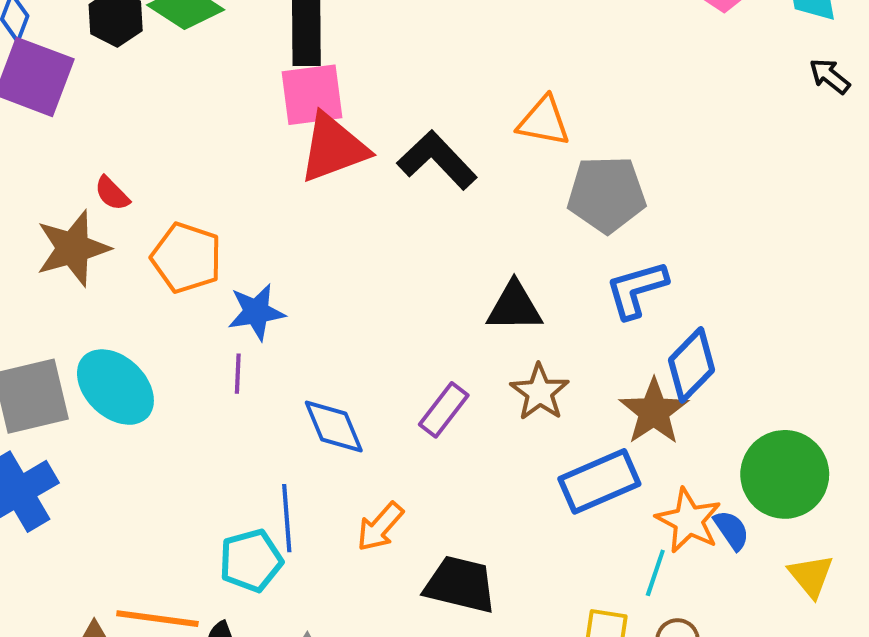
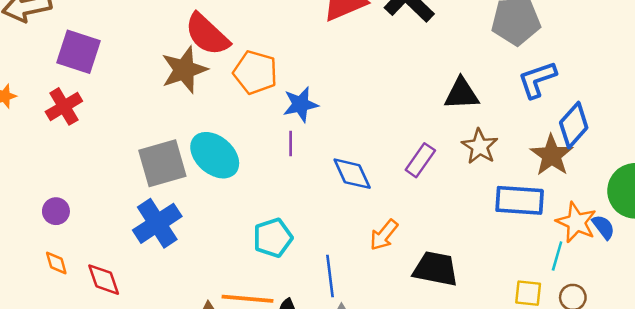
red semicircle: (112, 193) -> (207, 34), size x2.0
blue rectangle: (599, 481) -> (520, 200), turned 30
blue line: (287, 518) -> (330, 276), moved
cyan pentagon: (251, 561) -> (273, 238), moved

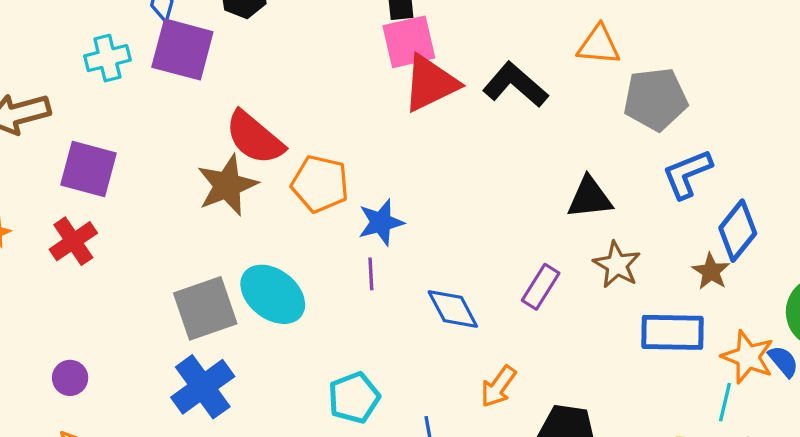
brown star: (552, 155) -> (711, 271), size x0.7

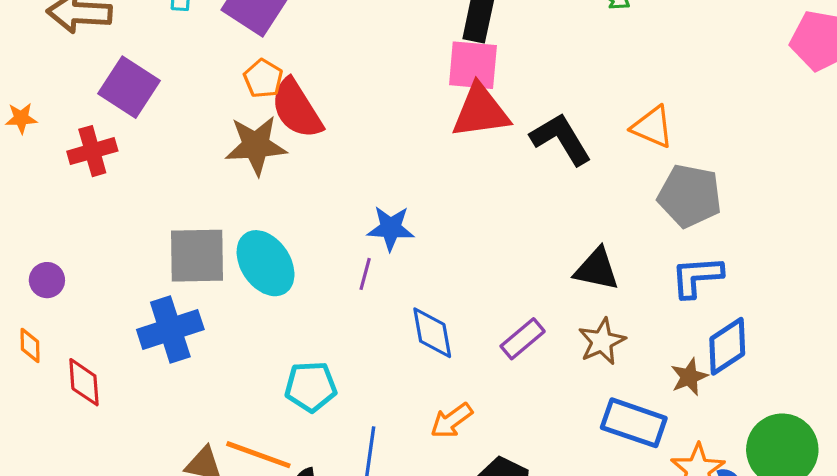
orange pentagon: (320, 184) -> (263, 79), moved, size x0.7

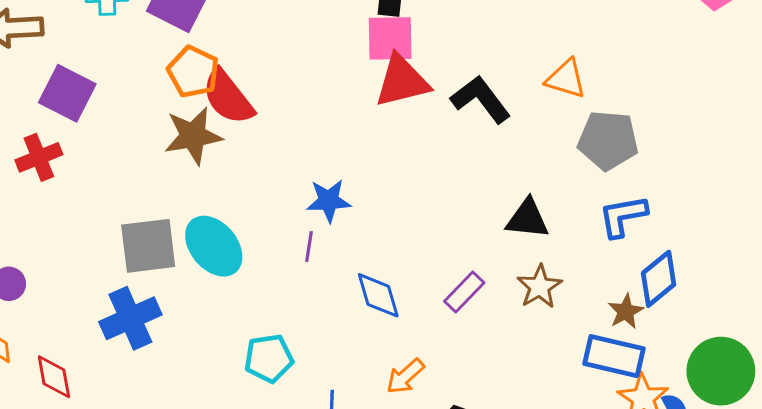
orange pentagon: (263, 79) -> (193, 72), size x1.4
blue rectangle: (634, 423) -> (614, 356), moved

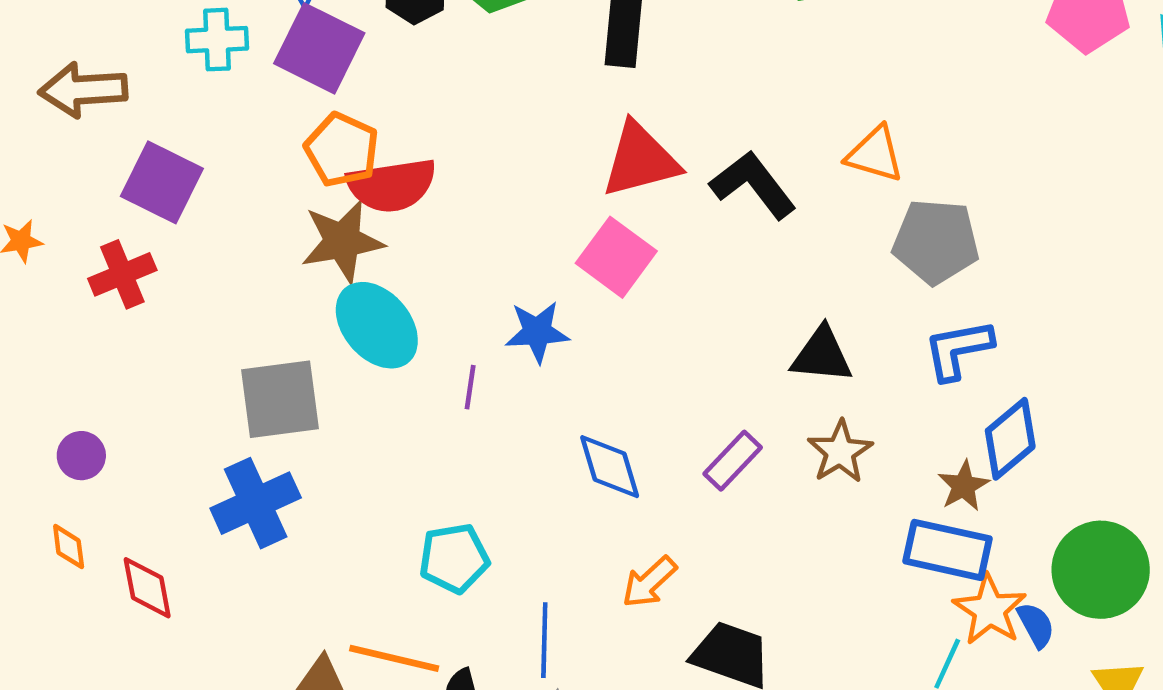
pink square: (390, 38) -> (616, 257), moved, turned 38
red semicircle: (228, 97) -> (392, 185), turned -60
cyan ellipse: (214, 246) -> (377, 325), moved
purple line: (309, 246) -> (470, 387), moved

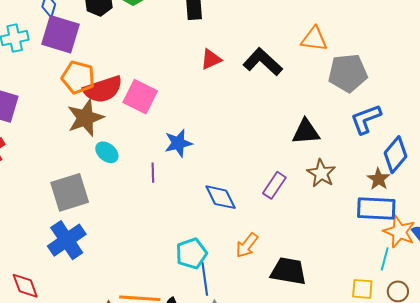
red triangle: (640, 160) -> (211, 59), size x0.6
pink square: (616, 257) -> (140, 97), moved
cyan ellipse: (377, 325) -> (107, 152), size x0.6
cyan pentagon: (454, 558) -> (191, 253), moved

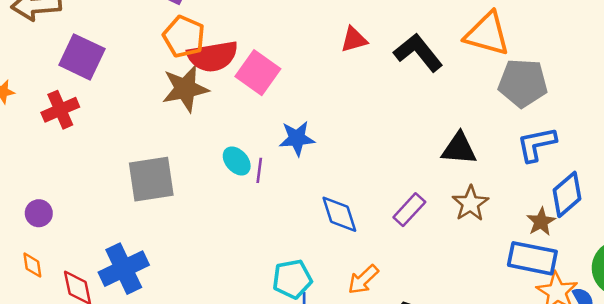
orange triangle: (314, 39) -> (487, 34), size x1.4
cyan ellipse: (107, 152) -> (237, 161), moved
blue cross: (67, 240) -> (124, 269), moved

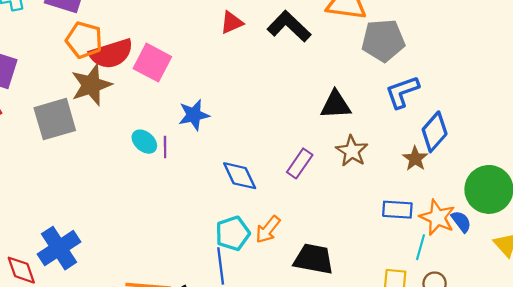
gray square: (151, 179) -> (55, 119), moved
blue rectangle: (532, 258) -> (397, 210), moved, size x0.7
cyan pentagon: (292, 279) -> (233, 233), moved

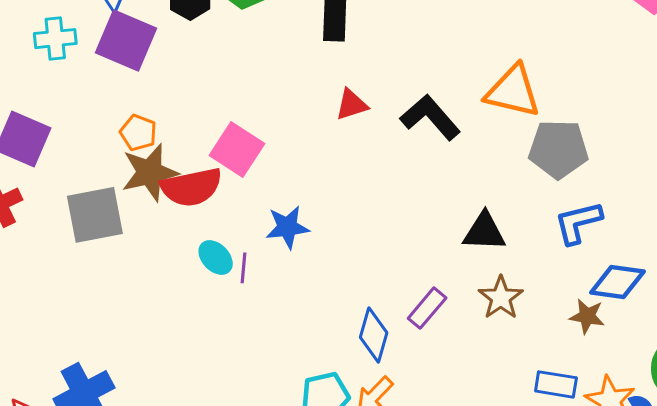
orange pentagon: (84, 40) -> (138, 133), moved, size x0.7
red semicircle: (111, 54) -> (191, 187), moved
blue diamond: (435, 132) -> (617, 282), turned 51
brown star: (415, 159) -> (587, 316), turned -30
blue diamond: (240, 176) -> (374, 335), moved, turned 36

